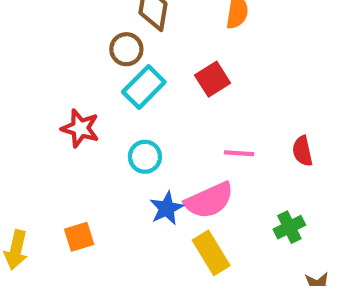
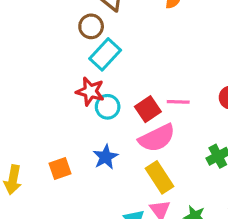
red square: (213, 79) -> (148, 109), moved
red star: (80, 128) -> (90, 91), moved
blue star: (167, 208) -> (105, 157), moved

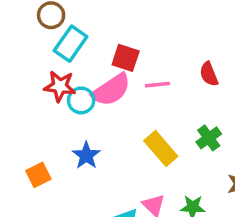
red square: (148, 109) -> (126, 58), moved, turned -30
pink semicircle: (157, 138) -> (111, 90), moved
yellow rectangle: (160, 177) -> (161, 148), moved

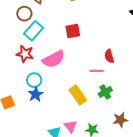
red square: (126, 58) -> (73, 31), moved, turned -35
pink line: (157, 85) -> (97, 71), moved
cyan circle: (81, 100) -> (34, 80), moved

